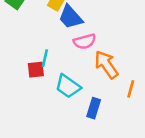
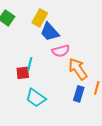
cyan trapezoid: (68, 86) -> (36, 98), moved
blue rectangle: (94, 108) -> (79, 94), moved

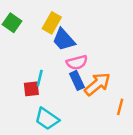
orange arrow: (78, 69) -> (97, 84), turned 85
blue rectangle: (79, 94) -> (77, 80), moved, turned -42

